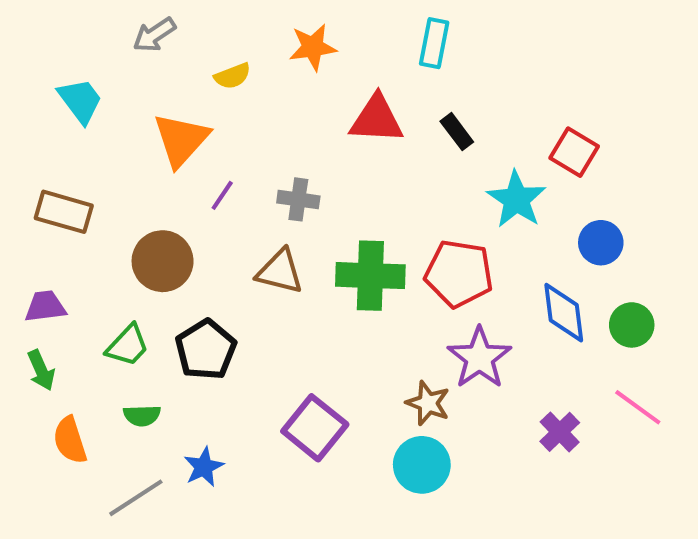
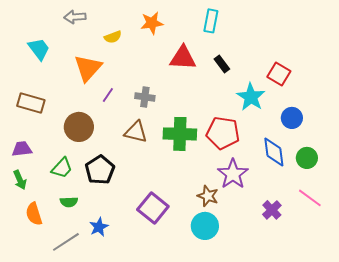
gray arrow: (154, 35) -> (75, 17), turned 30

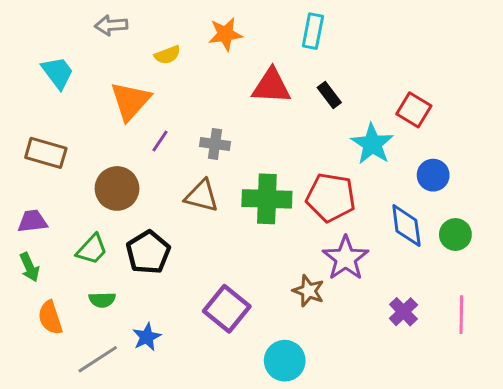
pink line: (310, 198) -> (461, 315), moved, turned 55
cyan circle: (205, 226) -> (285, 361), moved

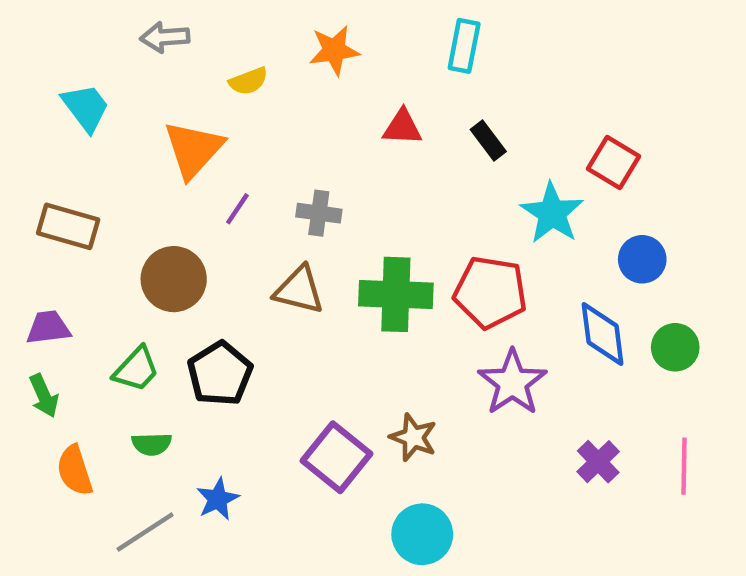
red triangle: (271, 86) -> (402, 127), size x0.7
brown star: (308, 291) -> (413, 437), moved

